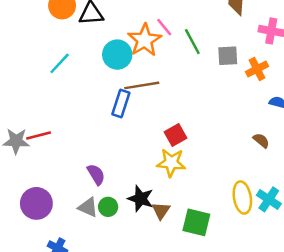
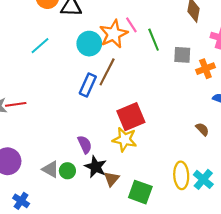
brown line: (142, 85) -> (107, 72), turned -60
red square: (176, 135) -> (131, 117), size x1.5
purple semicircle: (96, 174) -> (85, 145), moved

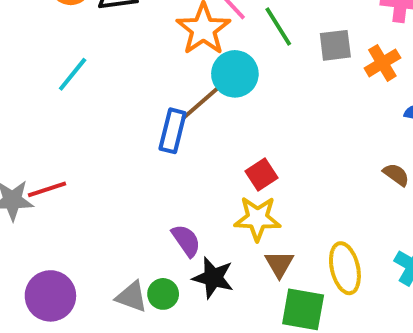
cyan circle: (89, 44) -> (235, 74), moved
brown line: (107, 72) -> (204, 100), turned 32
red square: (131, 117) -> (262, 174), size x0.6
yellow ellipse: (181, 175) -> (345, 268), moved
brown triangle: (112, 179) -> (279, 264), moved

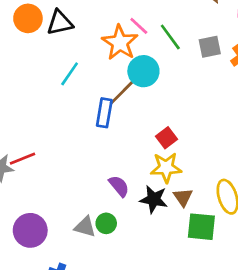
cyan line: (73, 74) -> (70, 74), moved
black star: (213, 278) -> (154, 199), moved

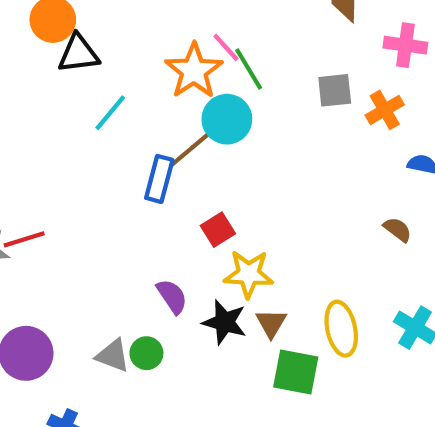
black triangle: (60, 23) -> (78, 54), moved
green line: (170, 37) -> (249, 69), moved
red square: (167, 138) -> (218, 230), moved

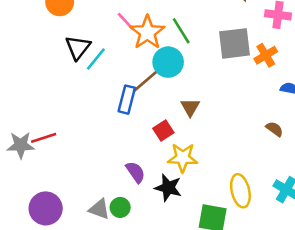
pink line: (226, 47) -> (125, 21), moved
black triangle: (78, 54) -> (78, 47), moved, turned -44
gray square: (335, 90) -> (235, 43), size x1.5
brown triangle: (271, 323) -> (190, 107), moved

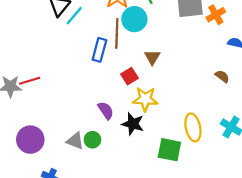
brown line: (147, 80) -> (117, 33), turned -48

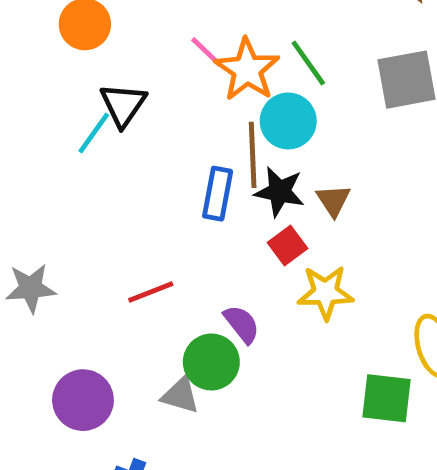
cyan line: (74, 16) -> (94, 133), moved
red line: (30, 81) -> (151, 292), moved
black star: (133, 124) -> (279, 192), moved
green circle: (92, 140) -> (211, 362), moved, size x1.5

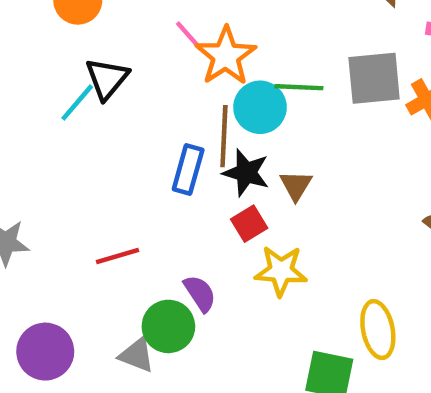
green line: (308, 63) -> (299, 87), moved, turned -57

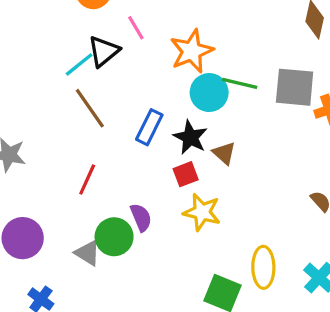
pink line: (189, 36) -> (136, 28), moved
brown line: (224, 136) -> (90, 108), moved, turned -48
brown triangle: (296, 185) -> (224, 153), turned -30
red line: (117, 256) -> (87, 180), turned -60

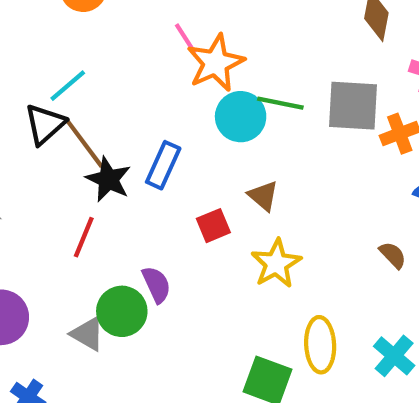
pink line: (136, 28) -> (186, 39), moved
black triangle: (104, 51) -> (45, 124), moved
black star: (190, 137) -> (108, 179), moved
yellow star: (202, 212) -> (276, 264), moved, turned 30

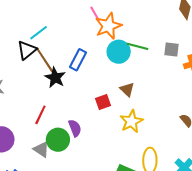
gray square: (353, 106) -> (172, 49), size x0.6
blue rectangle: (163, 165) -> (78, 60), moved
red line: (84, 237) -> (40, 115), moved

